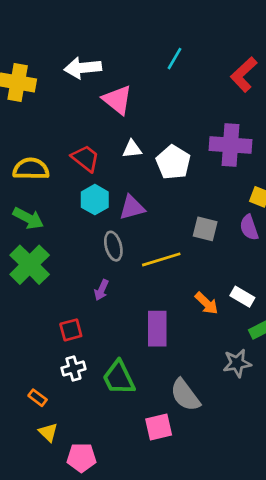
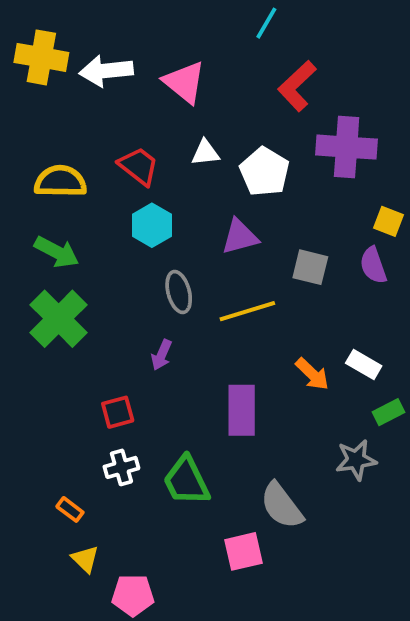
white arrow: (83, 68) -> (106, 71), moved
red L-shape: (244, 74) -> (297, 86), moved
purple triangle: (132, 208) -> (240, 237), moved

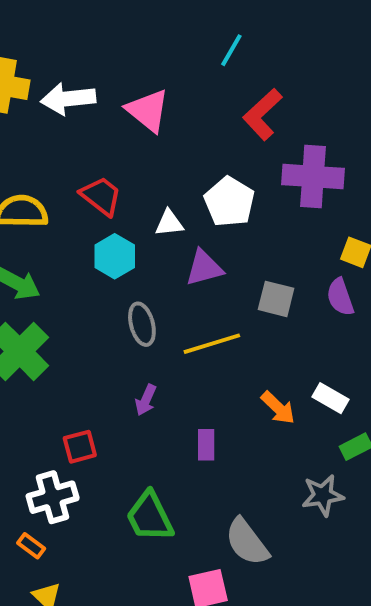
white triangle: (205, 153) -> (169, 223), moved
purple arrow: (162, 355) -> (146, 400), moved
purple rectangle: (242, 410) -> (206, 445), size x0.6
white cross: (121, 467) -> (53, 497), moved, size x1.4

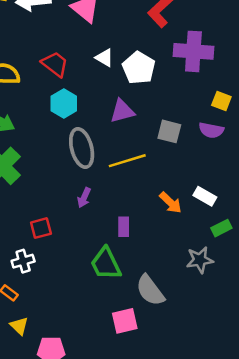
white triangle: (169, 223) -> (104, 58), moved, turned 36
purple semicircle: (340, 297) -> (211, 130), turned -60
gray ellipse: (142, 324) -> (82, 148), size x1.4
white cross: (53, 497) -> (23, 261), size x0.7
green trapezoid: (150, 517) -> (106, 264), moved

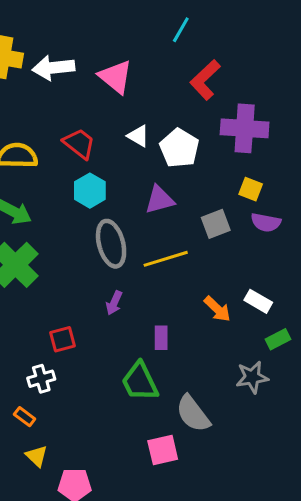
yellow square: (221, 101) -> (251, 189), moved
gray square: (169, 131) -> (216, 224), turned -35

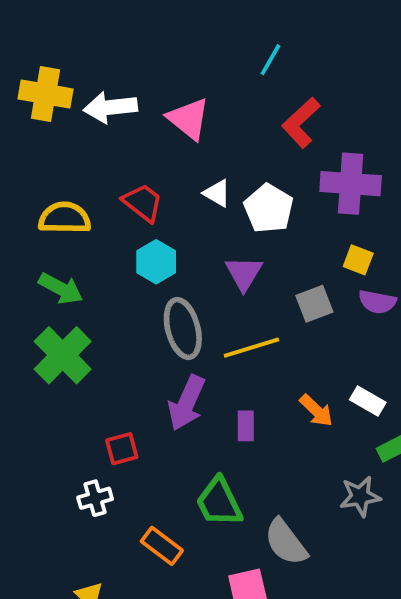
purple triangle: (160, 200) -> (244, 273), turned -44
purple arrow: (114, 303) -> (187, 403), size x1.8
purple rectangle: (161, 338) -> (246, 426), moved
orange rectangle: (25, 417) -> (162, 546), moved, size x1.5

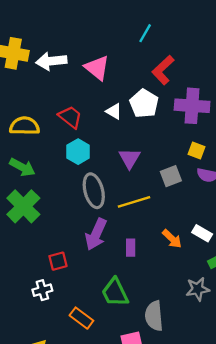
white pentagon: (269, 208) -> (144, 104), moved
gray semicircle: (286, 542) -> (154, 316), turned 32

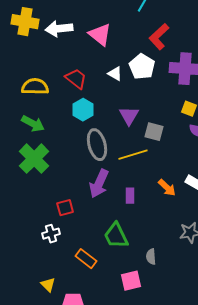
gray square: (171, 176) -> (154, 132), moved, turned 36
gray semicircle: (154, 316) -> (151, 257), size x0.6

